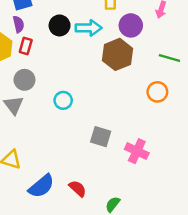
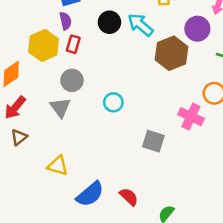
purple circle: (131, 25) -> (197, 29), moved
cyan arrow: (89, 28) -> (140, 25), turned -140
pink cross: (137, 151) -> (191, 117), moved

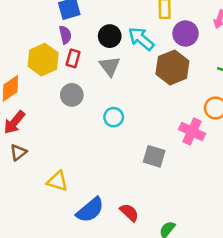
purple circle: (197, 29) -> (185, 33), moved
gray triangle: (60, 108) -> (110, 66), moved

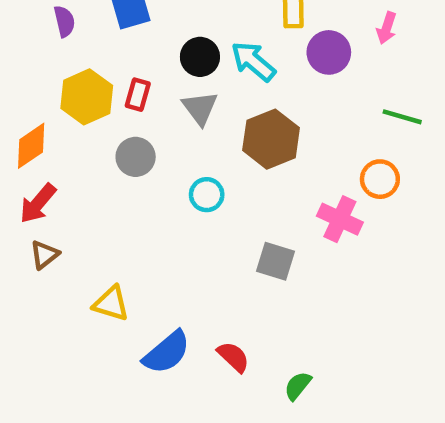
purple semicircle: (65, 35) -> (64, 21), moved
brown hexagon: (172, 67) -> (271, 139), moved

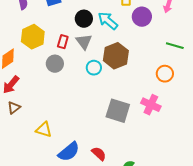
red rectangle: (138, 95) -> (63, 42), moved
cyan circle: (207, 195) -> (94, 68), moved
pink cross: (340, 219) -> (151, 105), moved
gray square: (276, 261) -> (118, 111), size x1.4

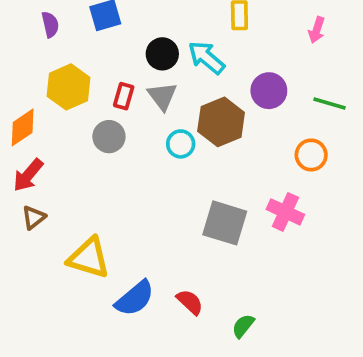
purple circle: (142, 17) -> (269, 91), moved
yellow triangle: (44, 130) -> (89, 258), size x1.4

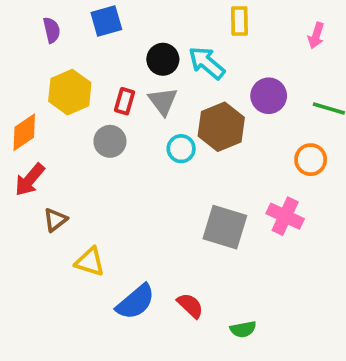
brown triangle: (34, 217) -> (55, 220), moved
yellow triangle: (89, 258) -> (90, 262), size x0.7
green semicircle: (243, 326) -> (243, 329), turned -140

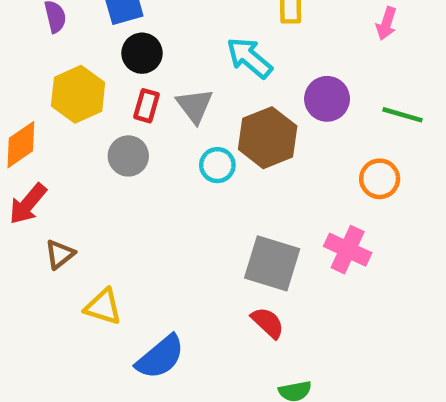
black circle: (163, 59) -> (142, 53), moved
red semicircle: (190, 306) -> (268, 323), moved

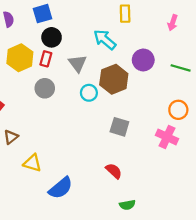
red rectangle: (147, 106) -> (46, 59), moved
orange circle: (380, 179) -> (178, 110), moved
pink cross: (348, 250) -> (167, 137), moved
gray square: (272, 263) -> (119, 127), moved, size x0.7

